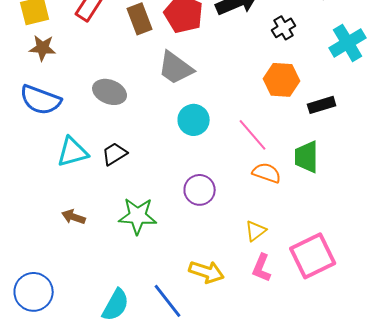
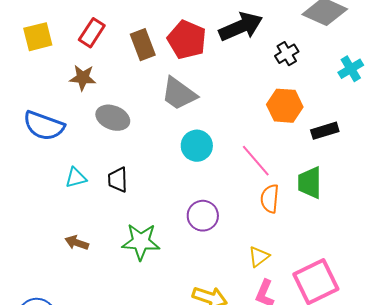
cyan cross: (348, 43) -> (351, 69), size x0.7
brown star: (43, 48) -> (83, 78), moved
cyan triangle: (73, 152) -> (76, 178), size x0.7
black trapezoid: (115, 154) -> (118, 180), turned -60
orange semicircle: (267, 173) -> (270, 199), turned -104

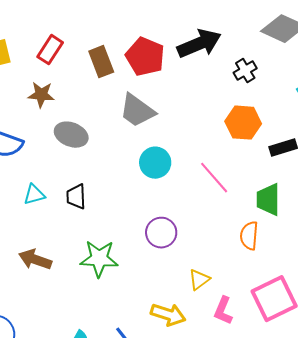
orange semicircle: (270, 199) -> (249, 236), moved
brown arrow: (77, 243) -> (35, 260), size x1.4
yellow triangle: (259, 257) -> (199, 280), moved

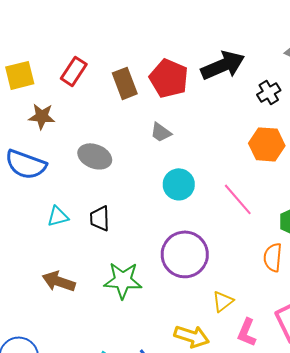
brown star: (41, 95) -> (42, 116), moved
gray trapezoid: (137, 111) -> (161, 132), size x0.6
purple circle: (161, 233) -> (185, 254), size x1.5

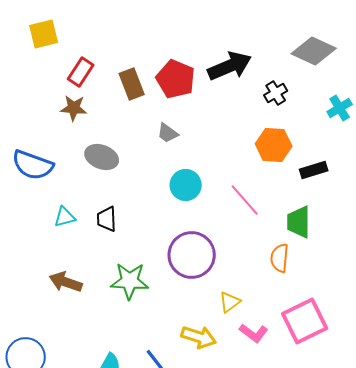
yellow square: (20, 75) -> (44, 34), moved
brown star: (42, 116) -> (74, 108), moved
pink L-shape: (247, 332) -> (254, 333), turned -76

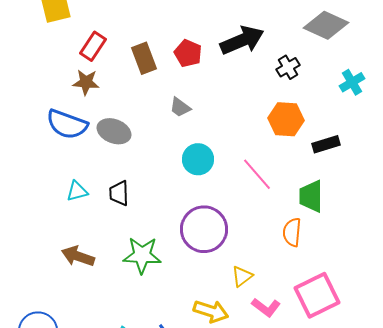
red pentagon: (176, 79) -> (188, 53), size x0.7
blue semicircle: (33, 165) -> (67, 124), moved

